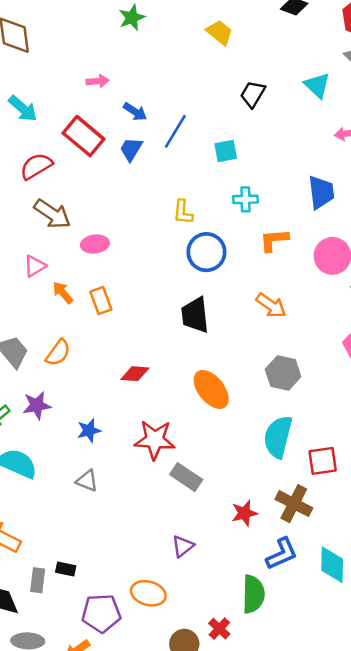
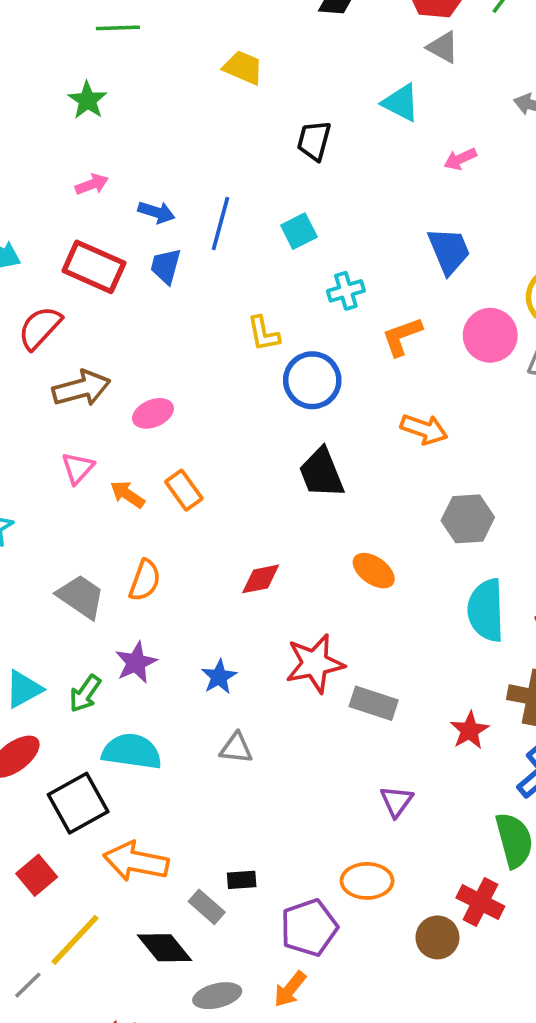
green star: (132, 18) -> (87, 100), moved
brown arrow: (52, 214) -> (81, 388), turned -33
orange ellipse: (211, 389) -> (374, 571), size x0.7
gray rectangle: (38, 580) -> (207, 907), turned -40
red cross: (219, 629) -> (480, 902), size x1.4

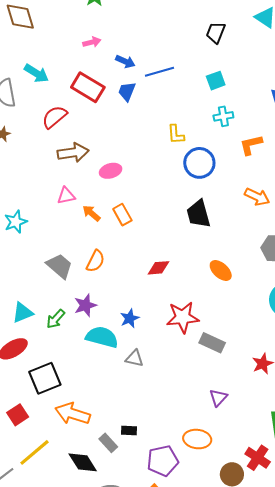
blue line: (221, 224) -> (159, 72), turned 52
cyan square: (299, 231) -> (216, 81), moved
pink triangle: (78, 468) -> (66, 196), turned 30
cyan semicircle: (132, 752) -> (102, 337), moved

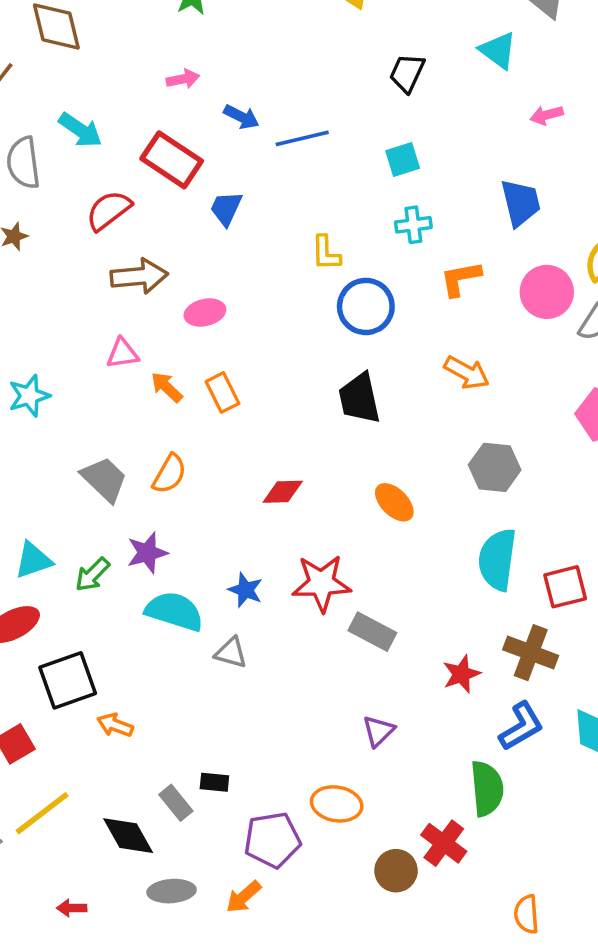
blue trapezoid: (127, 91) -> (226, 208), moved
blue star: (130, 318) -> (245, 590), moved, turned -30
orange arrow: (73, 414) -> (115, 725), moved, size x0.6

